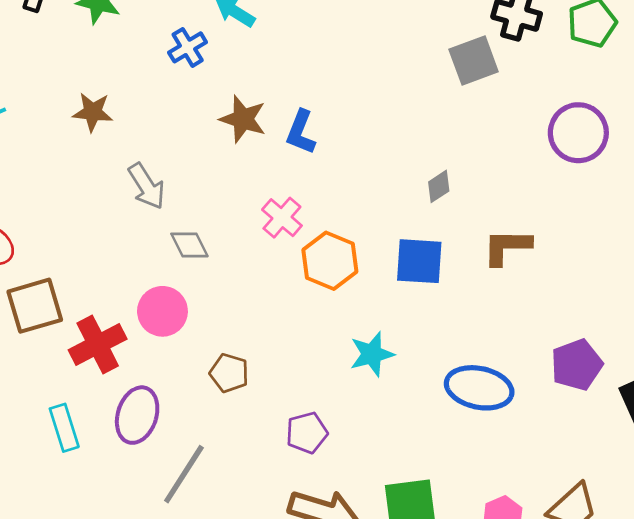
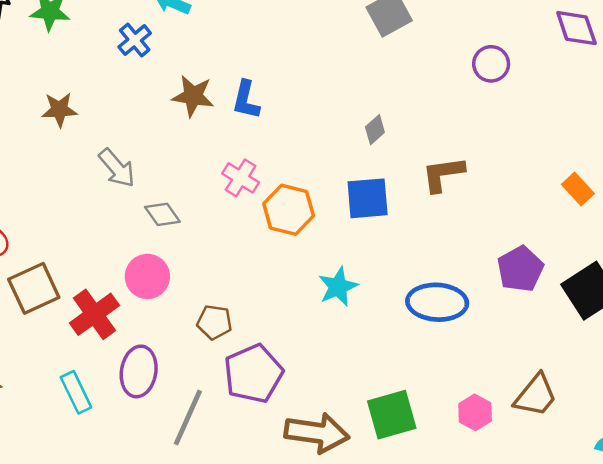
purple circle: (578, 133) -> (491, 64), size x0.7
purple pentagon: (307, 433) -> (253, 374), moved, size x1.6

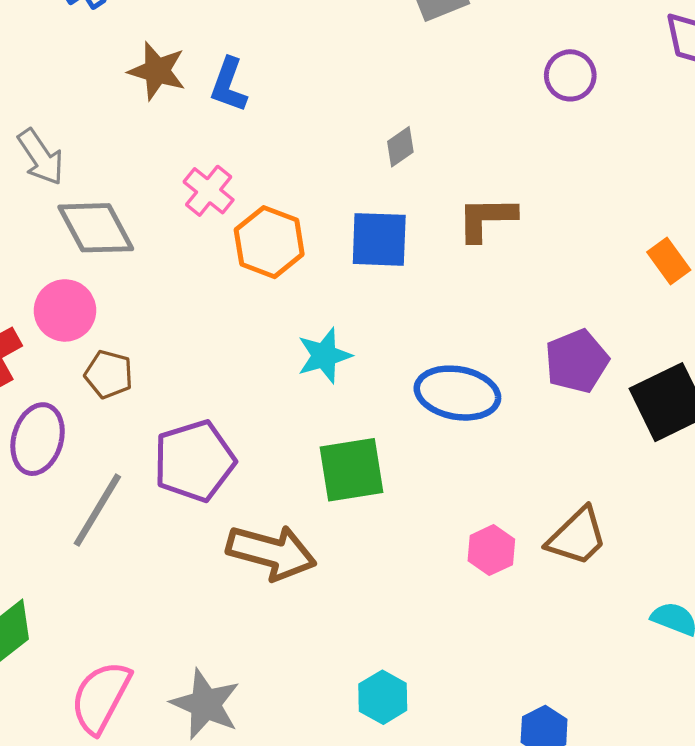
gray diamond: (162, 214) -> (96, 228), size x1.6
brown pentagon: (214, 322) -> (109, 374), moved
green square: (392, 415) -> (351, 470), moved

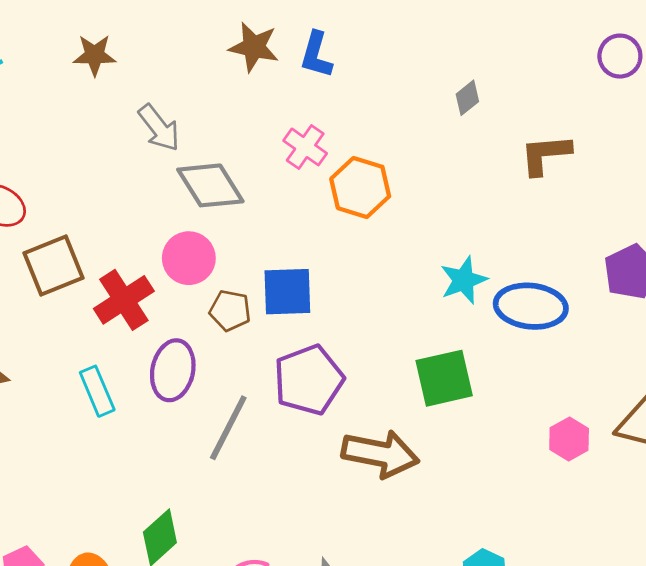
purple circle: (570, 75) -> (620, 56), moved
blue square: (379, 239) -> (287, 292), moved
cyan star: (324, 356) -> (464, 280), moved

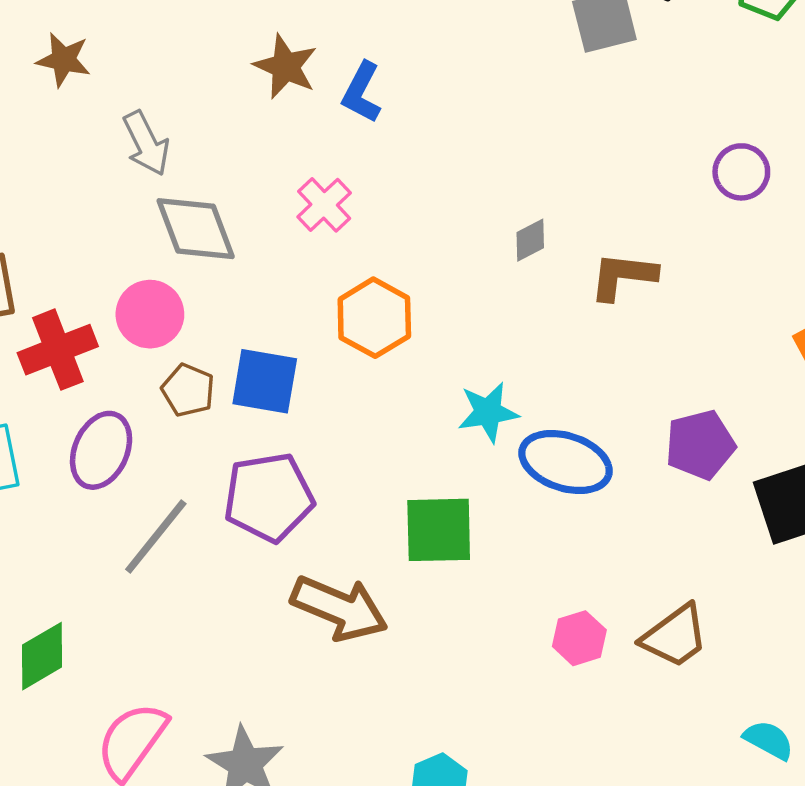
brown star: (95, 55) -> (64, 60), moved
gray diamond: (467, 98) -> (530, 240), moved
orange hexagon: (360, 188) -> (374, 318), moved

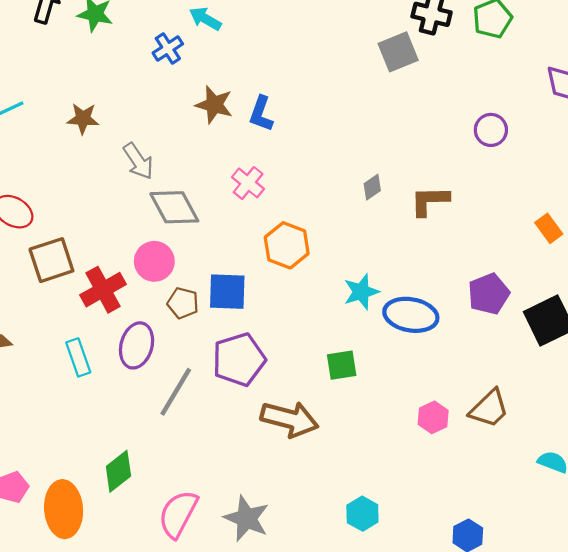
green square: (439, 530) -> (342, 365), size x0.7

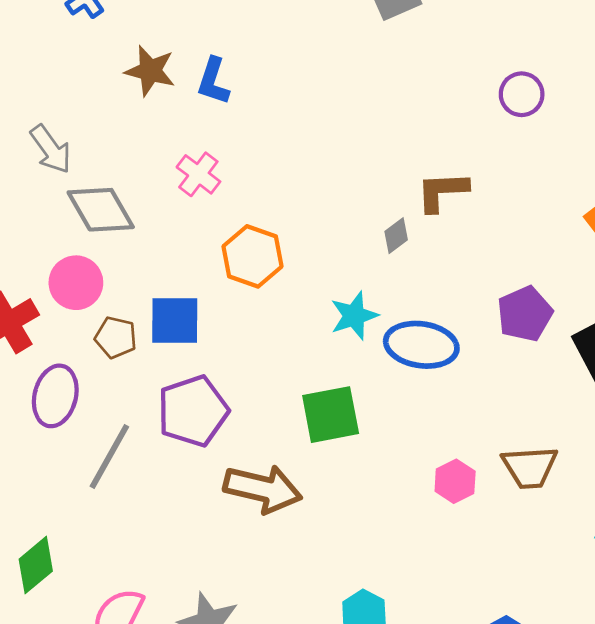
gray diamond: (372, 187) -> (396, 236), moved
green square: (342, 365) -> (331, 415), size x1.4
brown trapezoid: (489, 409) -> (530, 467), turned 42

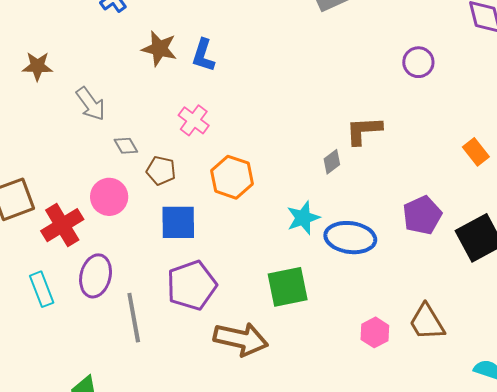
gray diamond: (101, 210) -> (126, 146), size x0.5
brown pentagon: (116, 337) -> (161, 171), moved
gray line: (109, 456) -> (134, 318), turned -39
brown trapezoid: (530, 467) -> (427, 322), turned 63

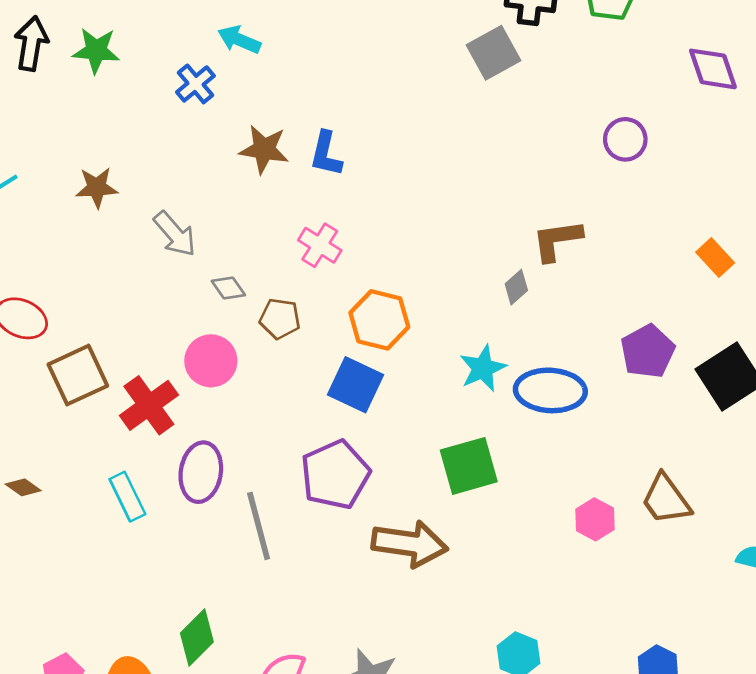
blue square: (178, 222) -> (356, 385), moved, turned 30

